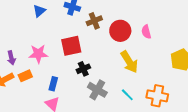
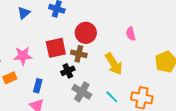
brown cross: (94, 21) -> (79, 54), moved, turned 35
red circle: (120, 31) -> (86, 33), moved

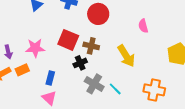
red circle: (86, 33) -> (98, 14), moved
red square: (56, 48) -> (68, 40), turned 35
cyan line: (112, 97) -> (115, 89), moved

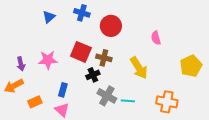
orange rectangle: (22, 70) -> (35, 102), moved
cyan line: (115, 89) -> (128, 101), turned -40

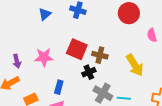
red circle: (111, 26) -> (129, 13), moved

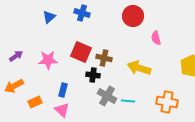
purple arrow: (17, 61) -> (16, 56), moved, turned -112
yellow arrow: (135, 65) -> (139, 68), turned 140
black cross: (89, 72) -> (93, 75), turned 32

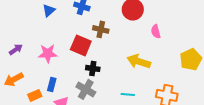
brown cross: (104, 58) -> (101, 29), moved
blue rectangle: (63, 90) -> (52, 84), moved
gray cross: (107, 96) -> (86, 89), moved

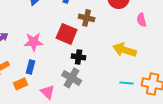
blue rectangle: (52, 84) -> (31, 67), moved
cyan line: (128, 94) -> (127, 83), moved

